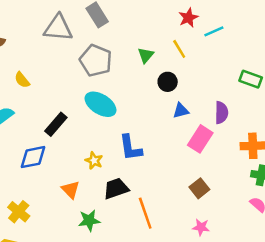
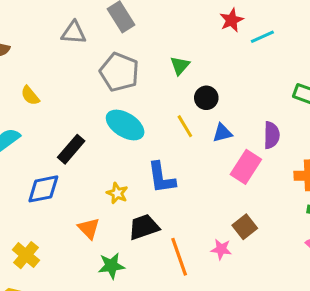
gray triangle: (58, 28) -> (74, 33), size x0.7
yellow line: (179, 49) -> (185, 126), moved
pink star: (201, 227) -> (221, 249), moved

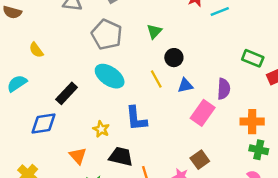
black trapezoid: (144, 227) -> (121, 156), turned 30

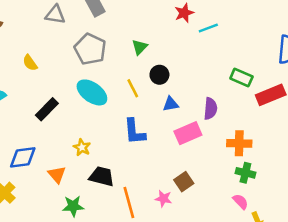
yellow semicircle: (36, 50) -> (30, 63), moved
yellow line: (156, 79) -> (133, 88), moved
pink rectangle: (203, 113) -> (188, 133), turned 30
blue L-shape: (136, 118) -> (135, 132), moved
blue diamond: (44, 123) -> (23, 157), moved

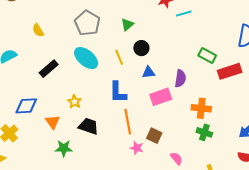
brown square: (184, 182) -> (154, 136), turned -35
pink semicircle: (240, 202) -> (176, 158), moved
orange line: (129, 203) -> (128, 122), moved

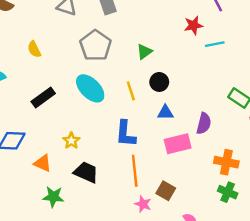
orange triangle: (53, 122) -> (43, 163), turned -35

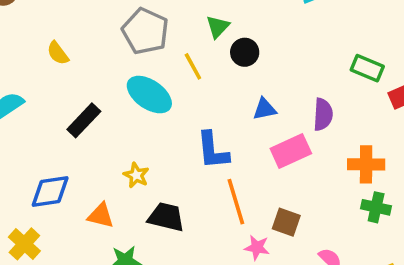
black circle: (159, 82) -> (245, 52), moved
yellow line: (131, 91) -> (193, 66), moved

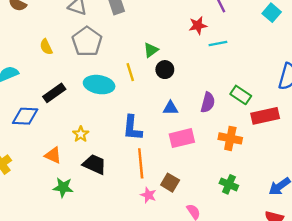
gray pentagon: (145, 31) -> (87, 42), moved
cyan ellipse: (149, 95) -> (99, 85), turned -36
purple semicircle: (323, 114) -> (208, 102), moved
orange cross: (366, 164) -> (230, 138), moved
blue diamond: (50, 192) -> (25, 116), moved

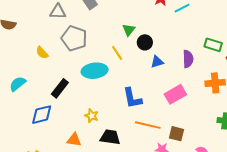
blue triangle: (170, 108) -> (157, 62), moved
orange line: (141, 163) -> (148, 125), turned -55

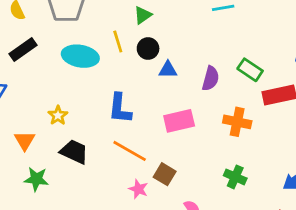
black circle: (145, 42) -> (148, 49), moved
black rectangle: (60, 88) -> (23, 50), moved
orange triangle: (74, 140) -> (25, 141), turned 35

